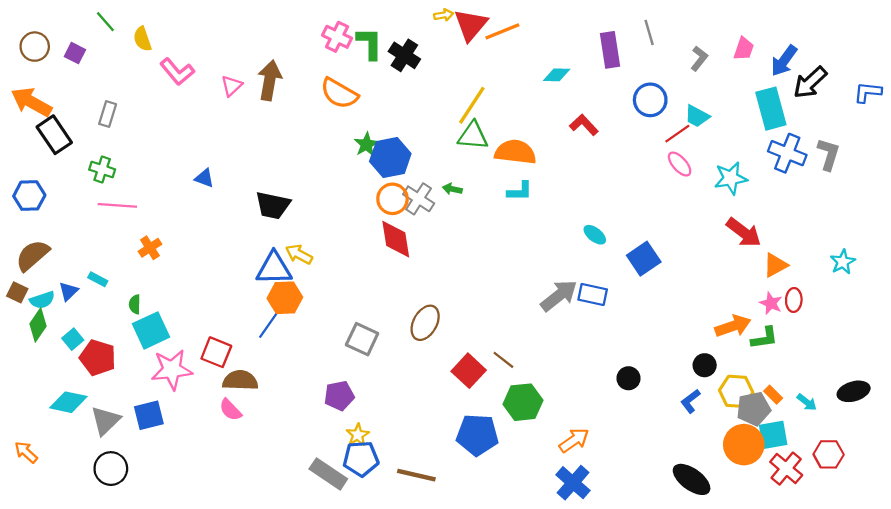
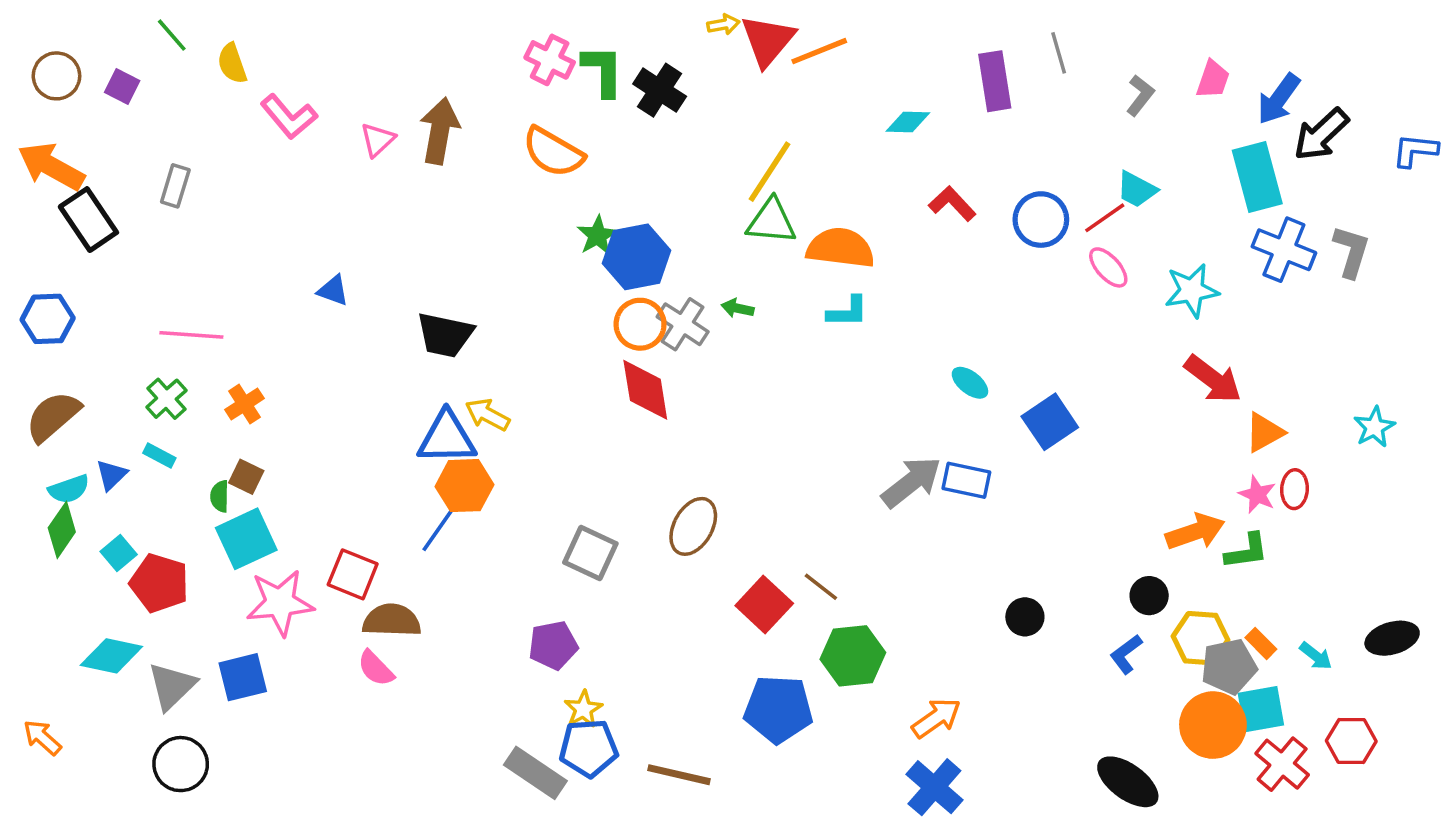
blue circle: (650, 100) -> (1041, 220), moved
green cross: (102, 169) -> (166, 399), moved, turned 30
brown square: (17, 292) -> (246, 477), moved

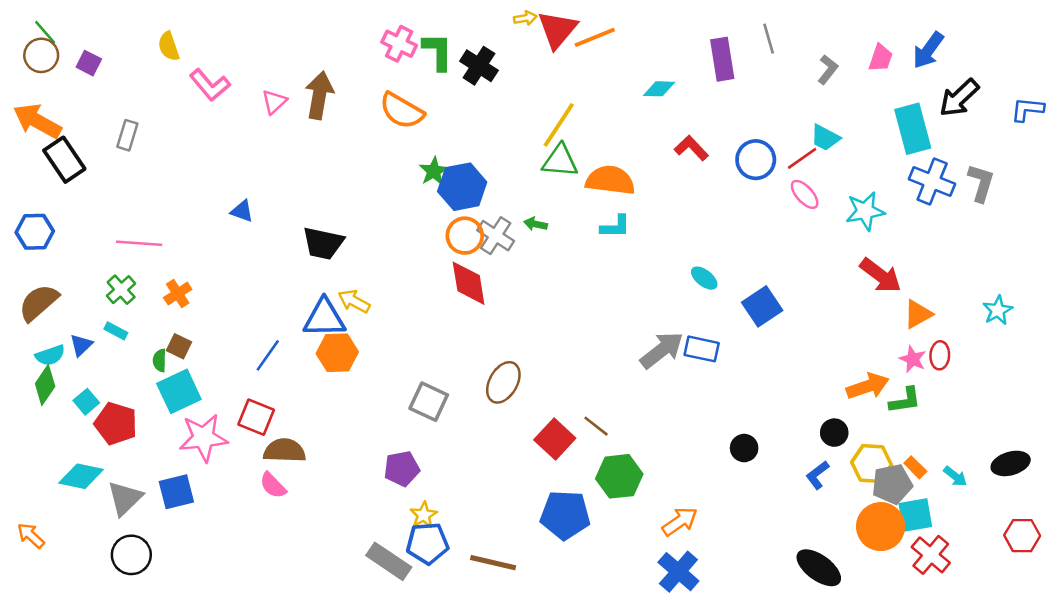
green line: (172, 35) -> (45, 32), moved
blue arrow: (1279, 99) -> (928, 50), moved
blue line: (438, 530) -> (268, 355), moved
red hexagon: (1351, 741) -> (1022, 536), moved

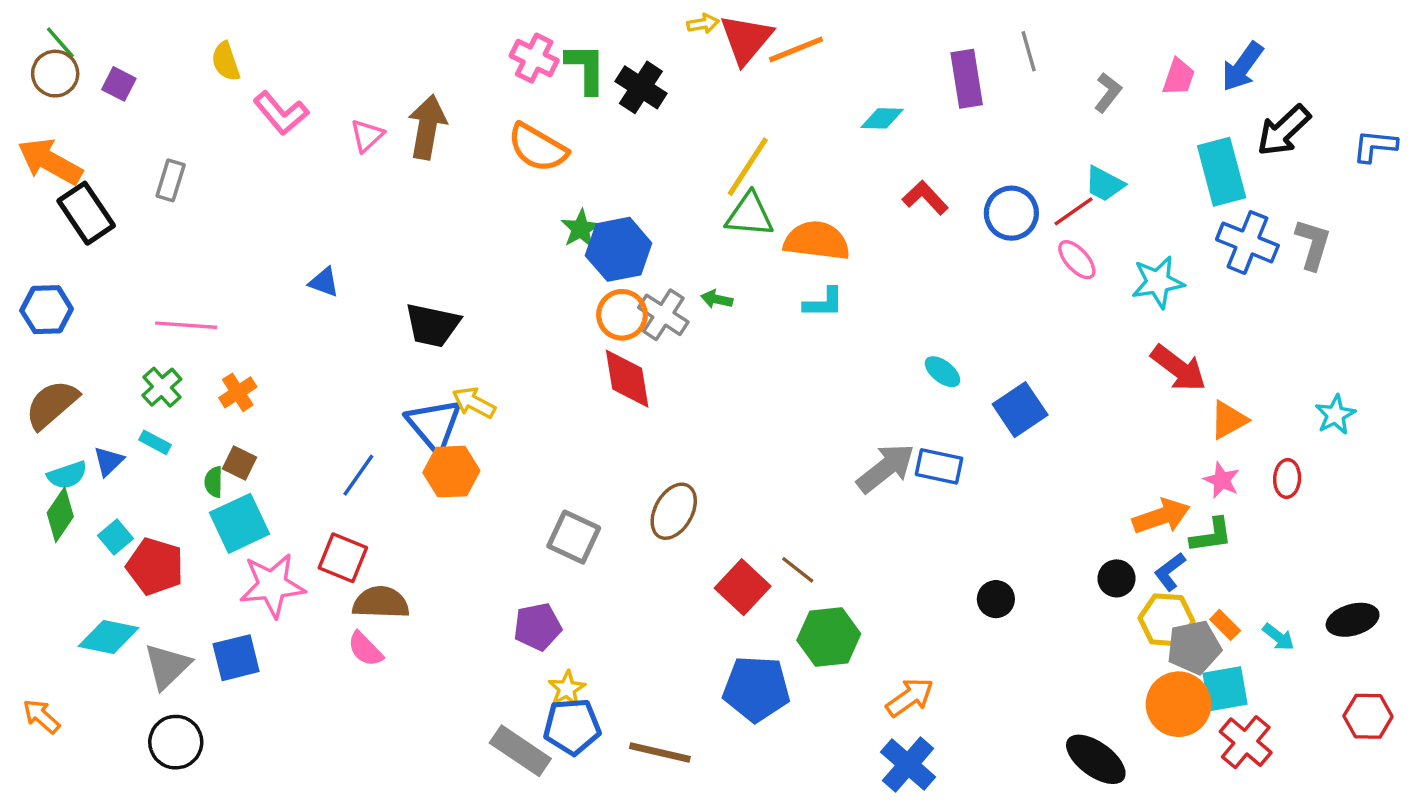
blue triangle: (324, 318) -> (434, 425), turned 51
red ellipse: (940, 355) -> (1287, 478), moved
blue L-shape: (817, 475) -> (1170, 572), moved

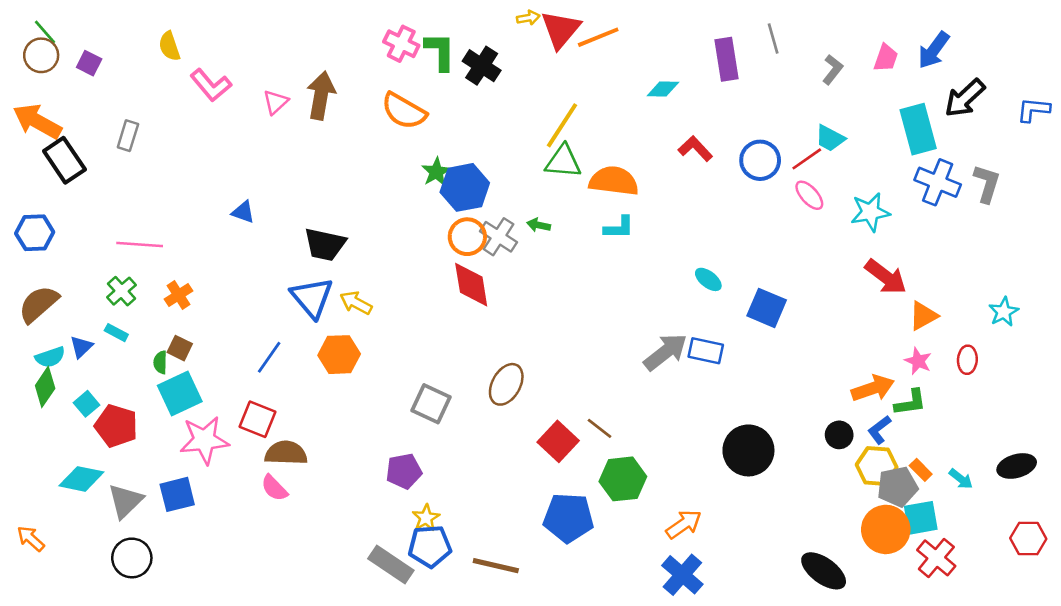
blue square: (1020, 410) -> (767, 308), turned -33
blue triangle: (434, 425) -> (312, 298), moved
black circle: (996, 599) -> (748, 450), size x1.8

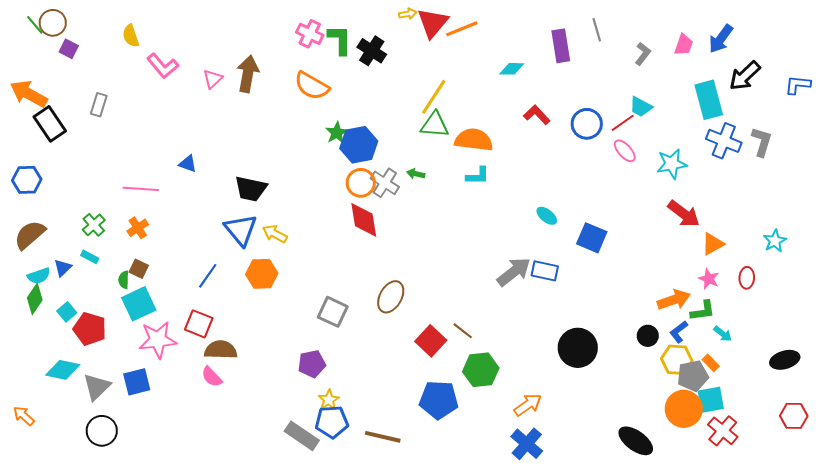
brown circle: (41, 55) -> (53, 23), moved
pink line: (140, 244) -> (141, 189), moved
cyan arrow: (961, 479) -> (723, 334), moved

